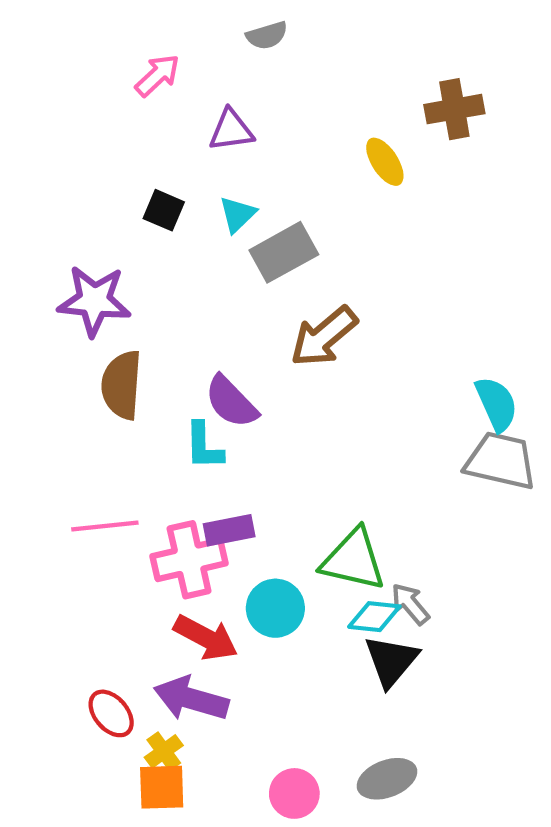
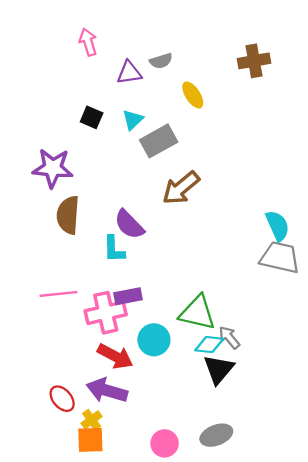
gray semicircle: (267, 35) -> (161, 61), moved
pink arrow: (157, 75) -> (88, 42), turned -64
yellow ellipse: (385, 162) -> (193, 95), moved

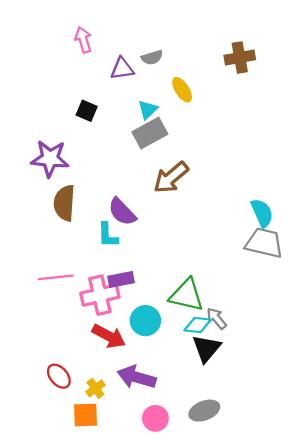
cyan triangle: (133, 120) -> (148, 110), moved
purple arrow: (107, 390) -> (137, 377), moved
yellow cross: (92, 420) -> (95, 388), moved

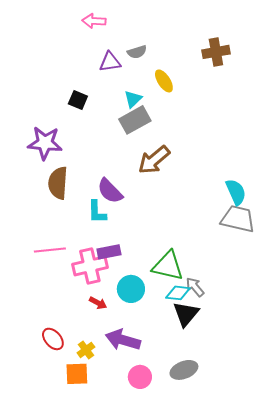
pink arrow: (83, 40) -> (94, 21), moved, turned -70
red arrow: (109, 336) -> (98, 303), size x0.6

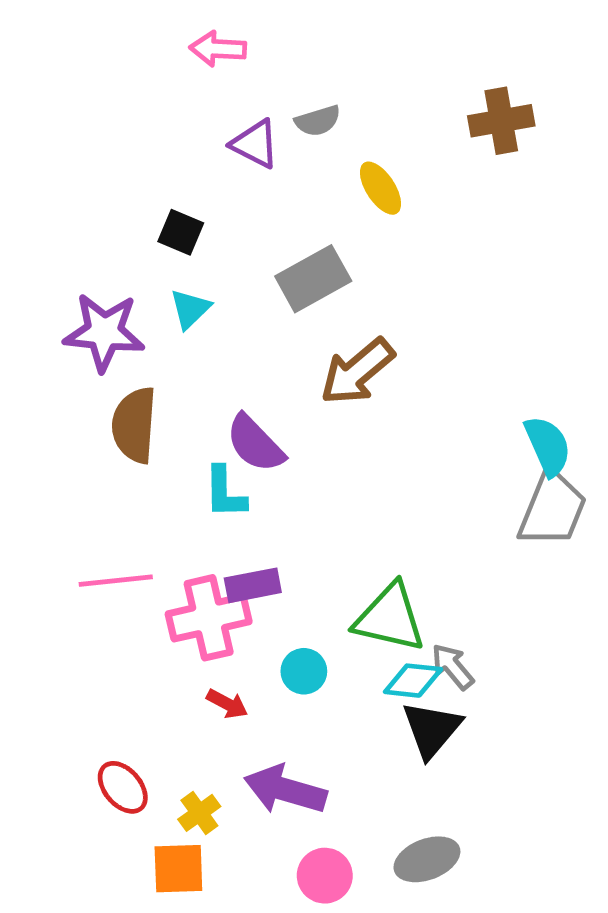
purple triangle: (110, 62) -> (255, 144), turned 35
cyan triangle: (133, 99) -> (190, 309), moved
gray trapezoid: (238, 219) -> (552, 509), turned 99
cyan circle: (131, 289) -> (304, 671), size x0.7

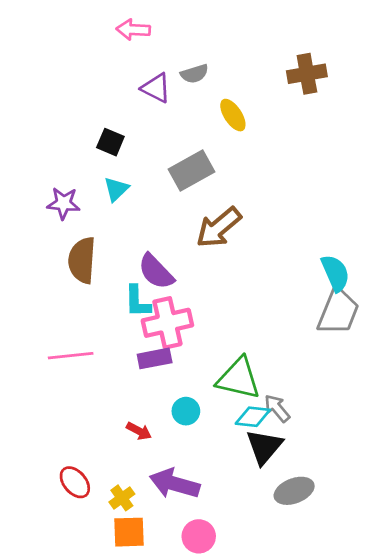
purple star: (104, 332) -> (64, 203), size x0.7
pink cross: (209, 618) -> (167, 323), moved
gray ellipse: (427, 859) -> (294, 491), moved
orange square: (178, 869) -> (129, 532), moved

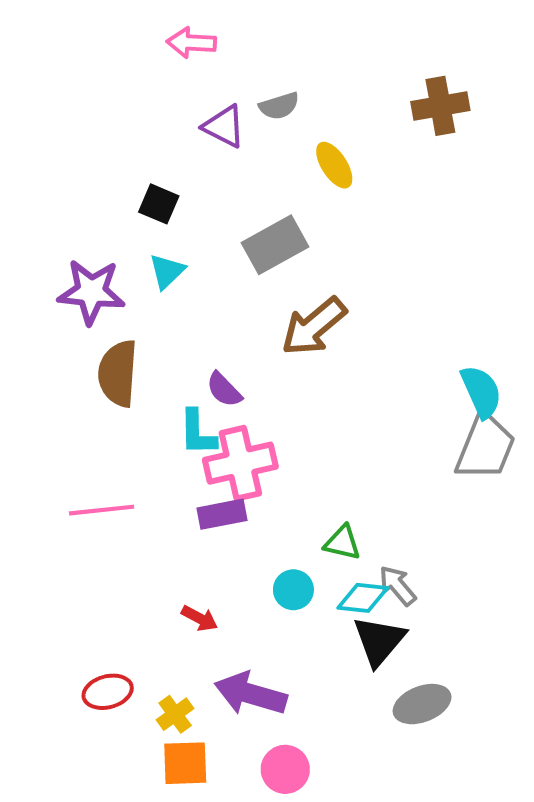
purple star: (64, 203) -> (91, 292), size x1.4
purple semicircle: (156, 272) -> (224, 390), size x0.7
green triangle: (239, 378) -> (342, 543), size x0.6
cyan circle: (186, 411) -> (293, 590), moved
red ellipse: (75, 482) -> (108, 692), turned -64

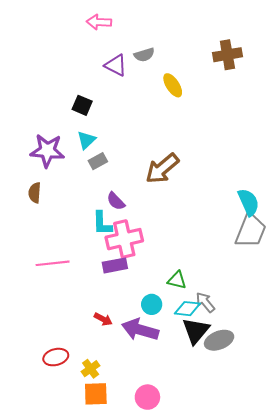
gray rectangle: (275, 245) -> (98, 161), moved, size x0.6
brown semicircle: (118, 373) -> (35, 193), moved, size x0.6
purple arrow: (251, 694) -> (140, 330), moved
gray ellipse: (422, 704) -> (219, 340), moved

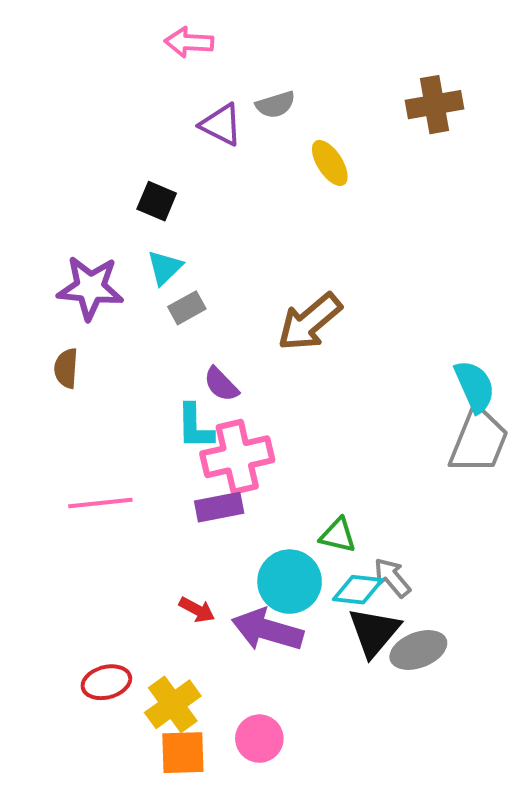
cyan circle: (152, 304) -> (290, 582), size x1.6
yellow cross: (91, 369) -> (173, 704), size x1.5
pink circle: (147, 397) -> (259, 739), moved

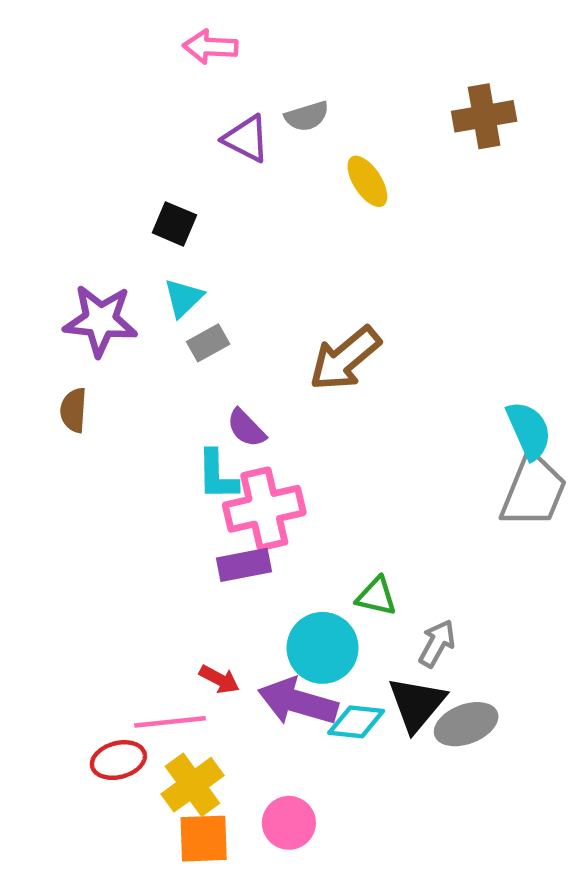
pink line: (100, 503) -> (170, 722), moved
gray arrow: (392, 578) -> (437, 643), turned 69
cyan diamond: (358, 590) -> (356, 722), moved

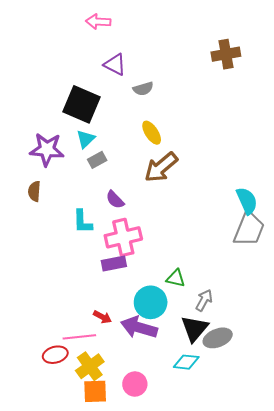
gray semicircle: (307, 116) -> (143, 89), moved
yellow ellipse: (367, 181) -> (152, 133), moved
black square: (174, 224) -> (81, 104), size x1.8
cyan L-shape: (217, 475) -> (82, 222), moved
cyan diamond: (356, 722) -> (186, 362), moved

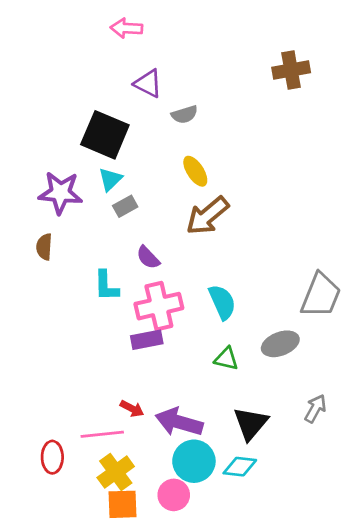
cyan semicircle: (247, 201) -> (222, 302), moved
gray arrow: (204, 300) -> (315, 409), moved
cyan circle: (151, 302) -> (194, 461), moved
gray ellipse: (218, 338) -> (280, 344), moved
red ellipse: (55, 355) -> (52, 457), moved, turned -75

